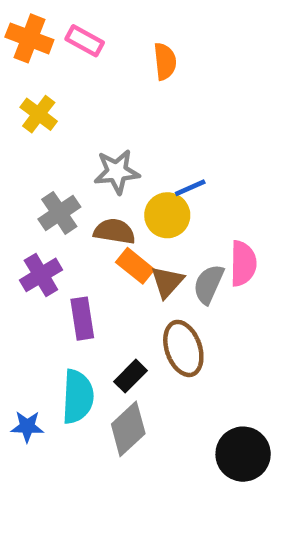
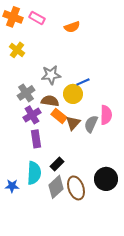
orange semicircle: (165, 61) -> (72, 27), turned 77
purple cross: (41, 275) -> (32, 115), moved
brown ellipse: (183, 348) -> (76, 188), moved
black circle: (243, 454) -> (106, 179), moved

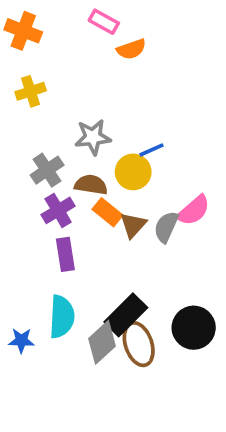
pink rectangle: (37, 18) -> (104, 22), moved
yellow cross: (17, 50) -> (31, 91), turned 35
pink semicircle: (106, 115) -> (194, 210), turned 48
black rectangle: (57, 164) -> (126, 315), moved, size x1.6

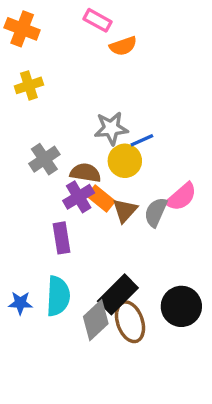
gray star: (93, 137) -> (111, 128), moved
purple cross: (58, 210) -> (79, 197), moved
blue star: (21, 340) -> (20, 303), moved

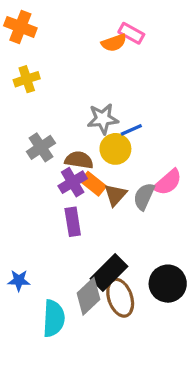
pink rectangle: (97, 20) -> (131, 33), moved
purple rectangle: (61, 238) -> (73, 222), moved
cyan semicircle: (58, 296) -> (54, 318), moved

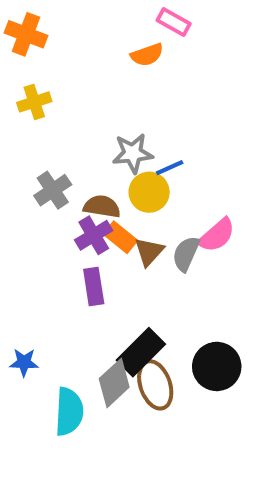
pink rectangle: (131, 33) -> (174, 22), moved

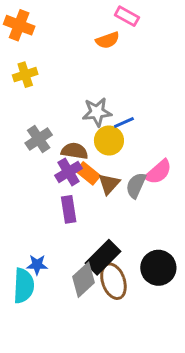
blue star: (24, 362) -> (37, 265), moved
cyan semicircle: (69, 412) -> (24, 286), moved

